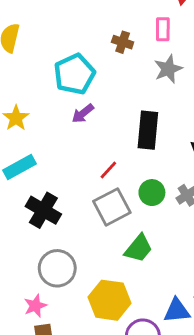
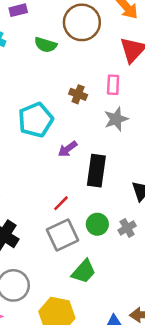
purple arrow: (83, 113) -> (68, 149), moved

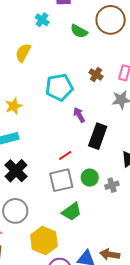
purple arrow: (68, 149) -> (79, 115), turned 84

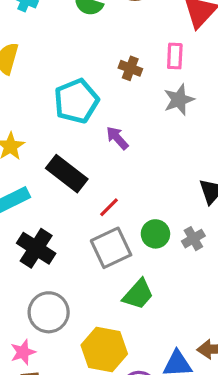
black rectangle: (98, 136) -> (67, 174), moved, turned -60

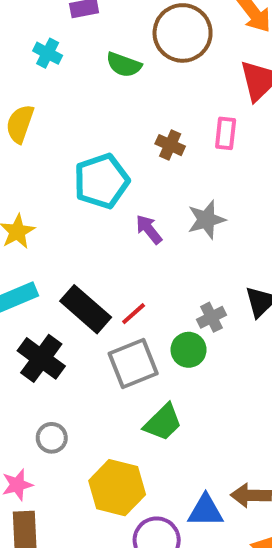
gray star: (179, 100) -> (206, 220), moved
black rectangle: (67, 174) -> (86, 309), moved
gray cross: (193, 239) -> (211, 317), moved
gray circle: (49, 312) -> (52, 438), size x0.6

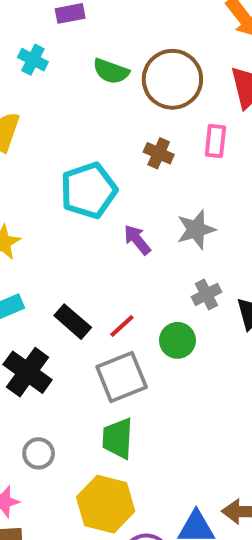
brown circle: (183, 33) -> (172, 79), moved
black rectangle: (86, 309) -> (73, 322), size x0.7
gray cross: (211, 317) -> (206, 294), moved
green circle: (189, 350) -> (177, 340), moved
green trapezoid: (163, 422) -> (118, 438), moved, turned 138

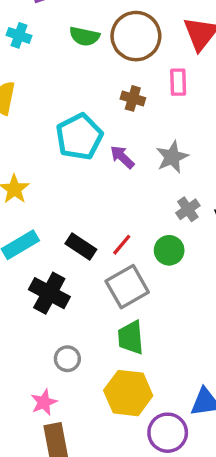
purple arrow: (137, 240) -> (122, 157), moved

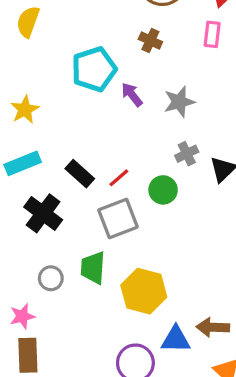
pink rectangle: (178, 82) -> (212, 34), moved
green trapezoid: (131, 338) -> (93, 268), moved
yellow hexagon: (128, 393) -> (144, 291), moved

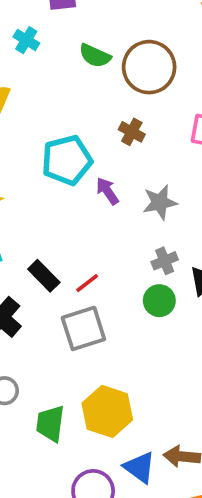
green circle: (163, 190) -> (159, 301), moved
green trapezoid: (93, 268) -> (50, 424), moved
blue triangle: (176, 339) -> (140, 467), turned 32

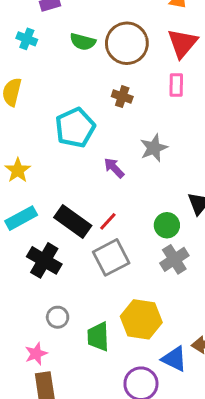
purple arrow: (107, 191) -> (114, 168), moved
gray cross: (165, 261) -> (174, 259), moved, size x1.4
black rectangle: (44, 276) -> (73, 222), size x1.4

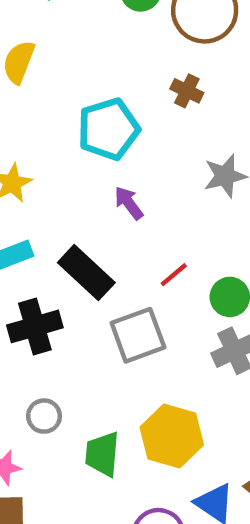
purple arrow: (114, 168) -> (129, 203), moved
red line: (108, 221) -> (174, 275), moved
black cross: (44, 260) -> (35, 326), turned 36

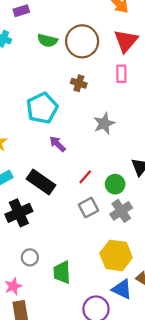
gray square: (138, 335) -> (88, 208), moved, size x0.7
yellow hexagon: (172, 436) -> (116, 255), moved

